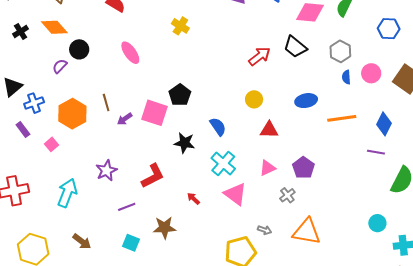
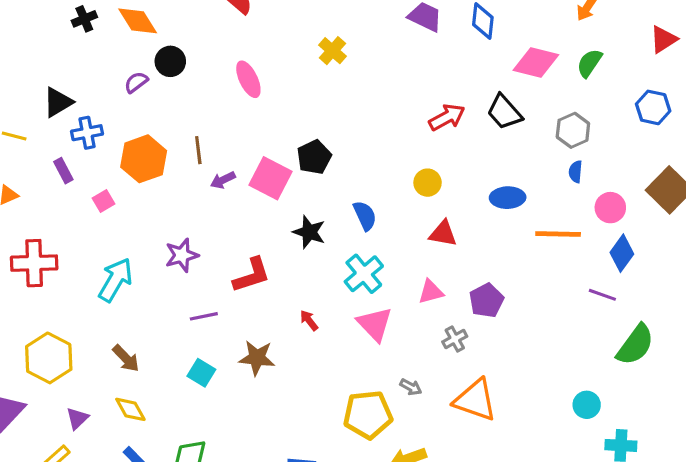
pink circle: (371, 73) -> (610, 208), moved

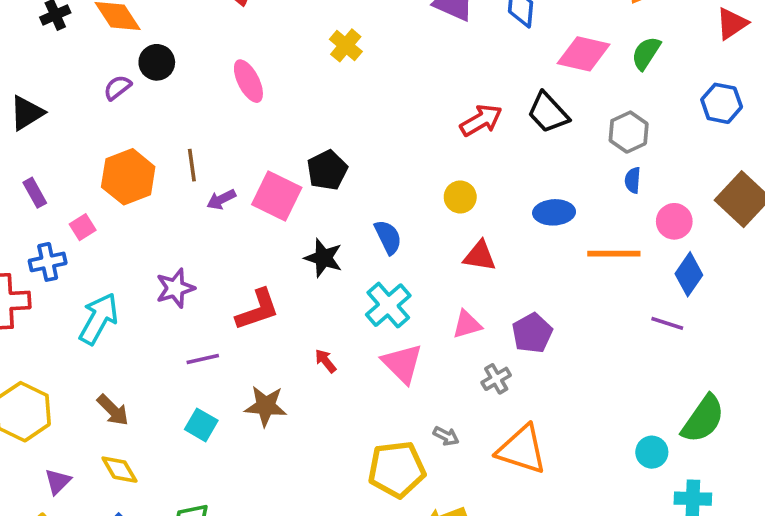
blue cross: (87, 133) -> (48, 262), moved
green semicircle: (635, 345) -> (703, 419), moved

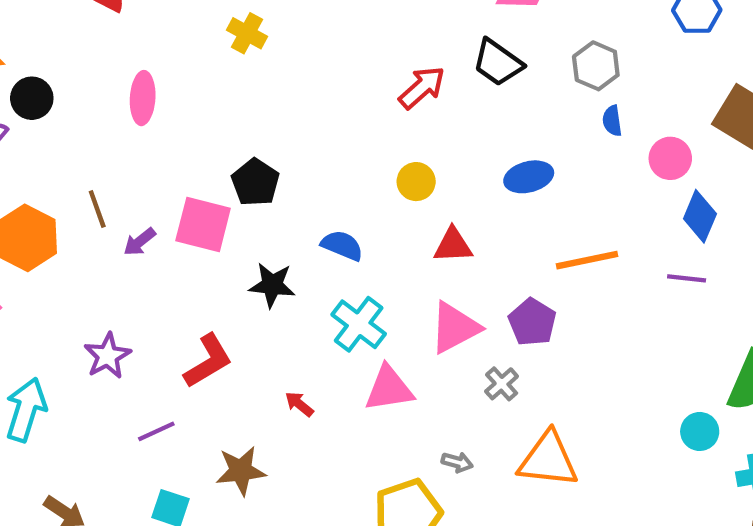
pink ellipse: (248, 81) -> (143, 98), turned 42
blue semicircle: (388, 237) -> (342, 245), turned -30
orange line: (614, 254) -> (587, 260), moved
pink triangle: (467, 324) -> (455, 328), size x1.5
pink triangle: (402, 363) -> (389, 389), turned -42

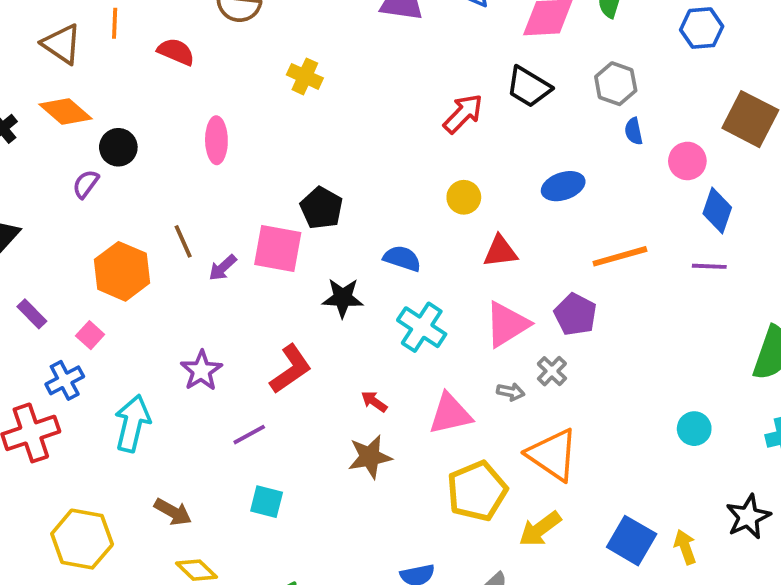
pink triangle: (389, 389) -> (450, 414), moved
cyan circle: (700, 431) -> (694, 429), moved
orange triangle: (548, 460) -> (553, 455), moved, turned 32
gray arrow: (457, 462) -> (511, 392), moved
brown star: (241, 471) -> (370, 457), moved

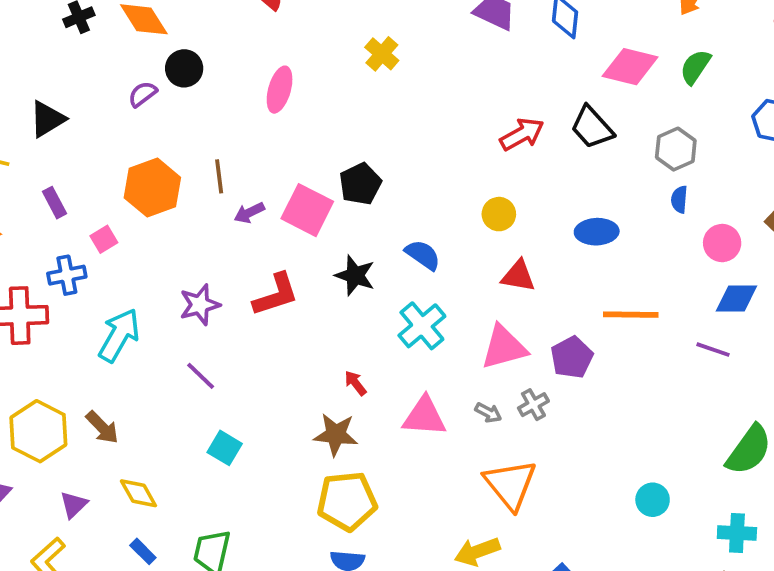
blue diamond: (717, 210) -> (736, 299), turned 54
red L-shape: (291, 369) -> (276, 295), moved
purple line: (249, 435) -> (201, 376), moved, turned 56
yellow pentagon: (477, 491) -> (347, 501), moved
brown arrow: (173, 512) -> (102, 427), moved

